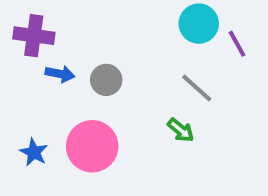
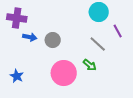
purple line: (237, 44) -> (118, 31), moved
pink circle: (92, 146) -> (64, 73), moved

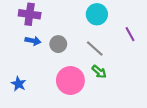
cyan circle: (99, 12) -> (97, 14), moved
purple cross: (17, 18) -> (30, 14), moved
gray line: (98, 44) -> (95, 48), moved

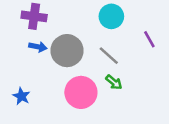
gray circle: (58, 44) -> (67, 51), size x1.6

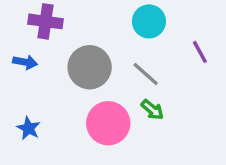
blue arrow: (38, 47) -> (25, 62), moved

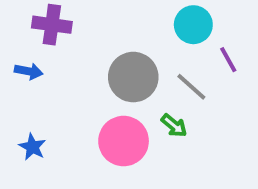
cyan circle: (149, 21) -> (193, 25), moved
gray circle: (90, 67) -> (133, 77), moved
gray line: (146, 74) -> (191, 87), moved

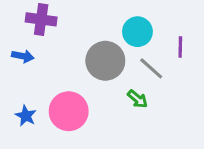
cyan circle: (193, 25) -> (137, 32), moved
purple line: (228, 60) -> (180, 47), turned 30
pink circle: (124, 141) -> (69, 111), moved

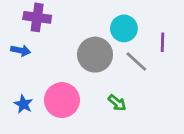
green arrow: (137, 99) -> (117, 103), moved

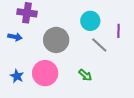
gray circle: (95, 55) -> (56, 40), moved

